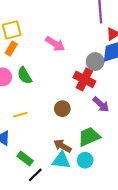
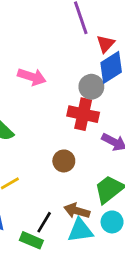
black line: (35, 175) -> (44, 222), moved

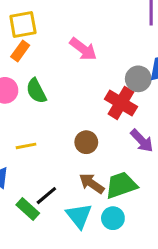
brown arrow: (77, 211) -> (92, 183), moved
cyan triangle: (80, 230) -> (79, 216), turned 40

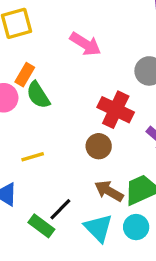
orange rectangle: (20, 51) -> (25, 75), moved
red cross: (121, 103) -> (116, 110), moved

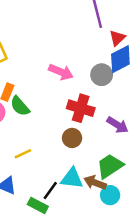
pink arrow: (85, 44) -> (61, 72), moved
brown arrow: (109, 191) -> (95, 183), moved
cyan triangle: (98, 228) -> (72, 178), moved, turned -30

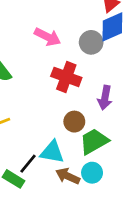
purple arrow: (118, 125) -> (105, 98), turned 65
brown circle: (72, 138) -> (74, 122), moved
brown arrow: (95, 183) -> (68, 176), moved

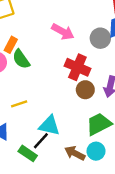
brown circle: (74, 122) -> (85, 90), moved
cyan triangle: (52, 152) -> (49, 126), moved

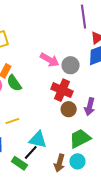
gray circle: (100, 38) -> (71, 65), moved
brown arrow: (75, 153) -> (59, 163), turned -102

